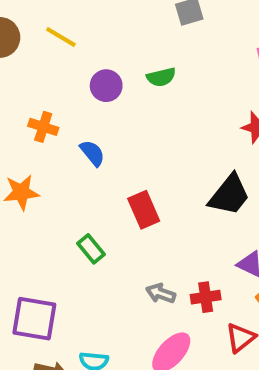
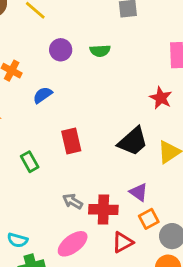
blue semicircle: (92, 153) -> (43, 95), turned -96
red cross: (206, 297) -> (103, 210), size x1.4

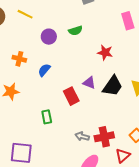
red star: (161, 98) -> (105, 52), moved
green rectangle: (30, 162) -> (47, 117), turned 32
purple triangle: (139, 192) -> (89, 83), moved

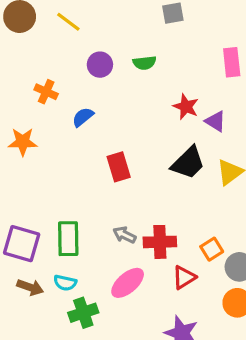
purple triangle: (89, 83) -> (216, 121), moved
green rectangle: (47, 117) -> (68, 239), moved, size x1.5

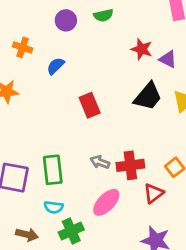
brown arrow: (30, 287) -> (27, 235), moved

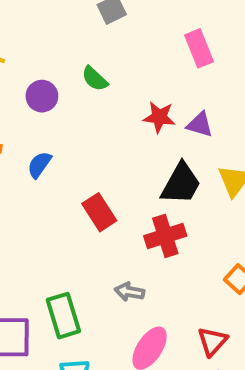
green semicircle: (103, 15) -> (95, 79), turned 66
red cross: (130, 165) -> (165, 236), moved
red triangle: (154, 193) -> (212, 341), moved

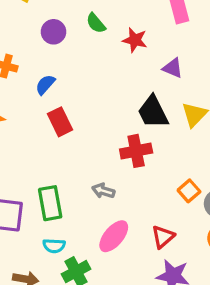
red star: (159, 117) -> (135, 40), moved
black trapezoid: (181, 184) -> (153, 112), turned 117
red rectangle: (99, 212) -> (60, 122), moved

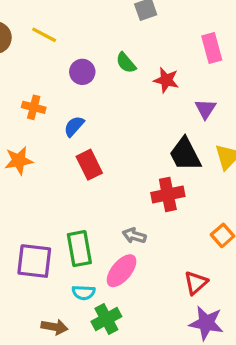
purple triangle: (173, 68) -> (205, 109), turned 40
pink ellipse: (114, 236) -> (122, 271), moved

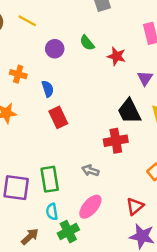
blue semicircle: (74, 126) -> (48, 89), turned 119
pink ellipse: (122, 271) -> (90, 207), moved
cyan semicircle: (84, 293) -> (52, 212), turned 77
brown arrow: (54, 327) -> (30, 237), turned -54

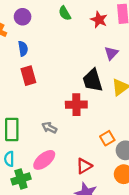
purple circle: (55, 49) -> (23, 17), moved
red star: (116, 56) -> (99, 20), moved

